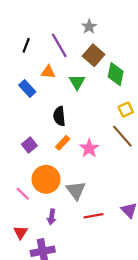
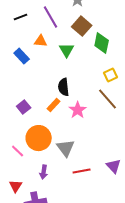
black line: (26, 45) -> (21, 17), turned 48
black semicircle: (59, 116) -> (64, 87), moved

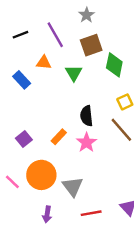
brown square: (82, 26) -> (91, 45), turned 30
black semicircle: (64, 87) -> (87, 116), moved
pink line: (18, 151) -> (12, 182), moved

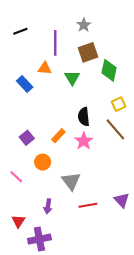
black line: (20, 35) -> (20, 31), moved
purple line: (55, 35) -> (55, 43), turned 30
orange circle: (41, 175) -> (43, 162), moved, size x0.6

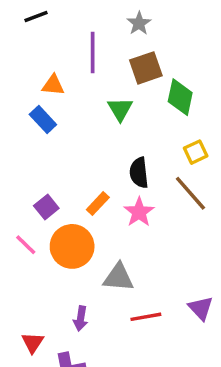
black line: (20, 31) -> (36, 16), moved
orange triangle: (45, 68) -> (53, 85), moved
orange circle: (43, 162) -> (72, 246), size x1.6
pink line: (16, 177) -> (26, 245), moved
gray triangle: (71, 181) -> (118, 277), turned -48

